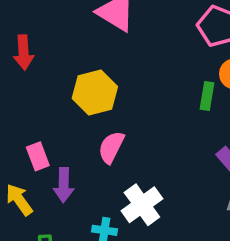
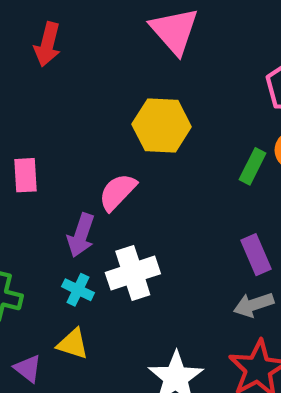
yellow hexagon: (95, 93) -> (162, 126), moved
purple arrow: (64, 185) -> (81, 235), moved

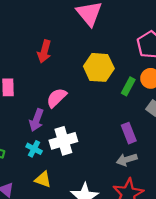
red arrow: (48, 44) -> (44, 51), moved
yellow hexagon: (162, 126) -> (99, 67), moved
yellow triangle: (73, 344) -> (43, 179), moved

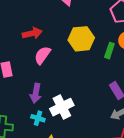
red arrow: (44, 51) -> (32, 33), turned -108
pink semicircle: (56, 98) -> (42, 55), moved

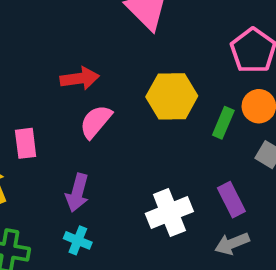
white cross: (62, 107) -> (169, 212), moved

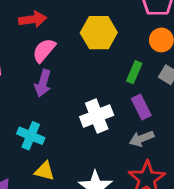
green rectangle: (223, 123) -> (134, 72), moved
purple arrow: (77, 193) -> (43, 83), moved
cyan cross: (78, 240) -> (31, 136), size x1.4

